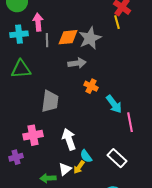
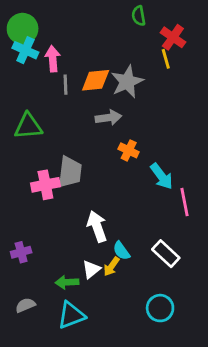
cyan cross: (19, 34) -> (25, 50), moved, turned 30
pink cross: (33, 135) -> (45, 185), moved

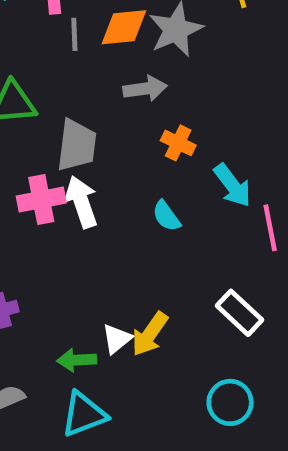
gray trapezoid: (70, 172) -> (77, 145), moved
white arrow: (97, 226) -> (81, 202), moved
cyan semicircle: (121, 251) -> (166, 216), moved
yellow arrow: (111, 267) -> (150, 334), size x1.4

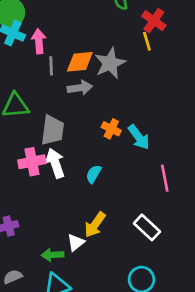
gray arrow: (145, 89) -> (80, 88), moved
cyan arrow: (232, 185) -> (139, 137), moved
cyan semicircle: (166, 216) -> (94, 174), moved, turned 66
yellow arrow: (150, 334) -> (95, 225), moved

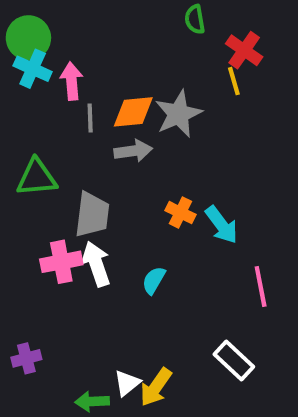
yellow arrow: (95, 225) -> (156, 387), moved

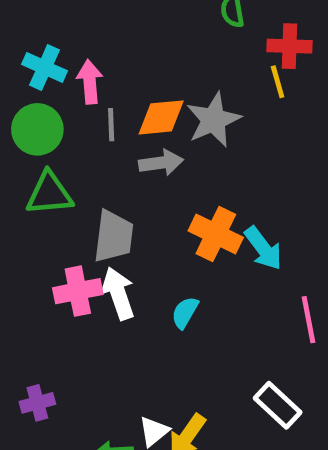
green circle: (28, 38) -> (37, 129), moved
red cross: (244, 50) -> (290, 46), turned -33
orange cross: (180, 213) -> (216, 234), size x1.5

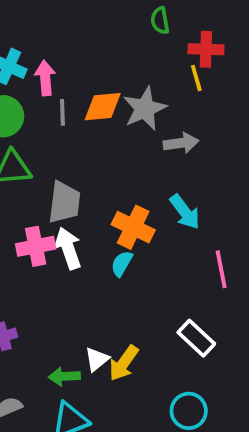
gray arrow: (161, 163) -> (181, 143), moved
orange cross: (216, 234) -> (133, 227), moved

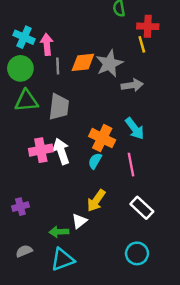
gray trapezoid: (64, 202) -> (59, 107), moved
pink line: (221, 269) -> (131, 165), moved
yellow arrow: (124, 363) -> (96, 201), moved

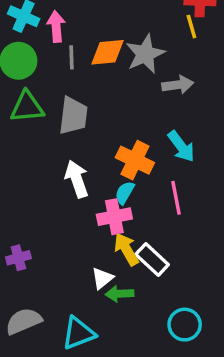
pink cross: (41, 150) -> (114, 217), moved
yellow arrow: (96, 201) -> (126, 249), turned 115
white rectangle: (142, 208) -> (152, 259), moved
green arrow: (59, 232) -> (120, 294), moved
gray semicircle: (24, 251) -> (24, 321), size x1.5

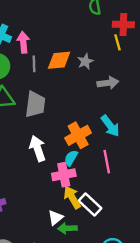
gray star: (145, 54) -> (85, 61), size x0.6
orange cross: (135, 160) -> (78, 135), turned 35

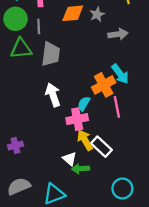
gray line: (34, 64) -> (39, 27), moved
orange cross: (78, 135) -> (104, 85), moved
white triangle: (55, 218) -> (69, 159), turned -40

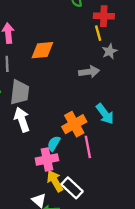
gray star: (97, 14) -> (110, 51), moved
cyan arrow: (120, 74) -> (105, 114), moved
white arrow: (53, 95) -> (22, 120), moved

